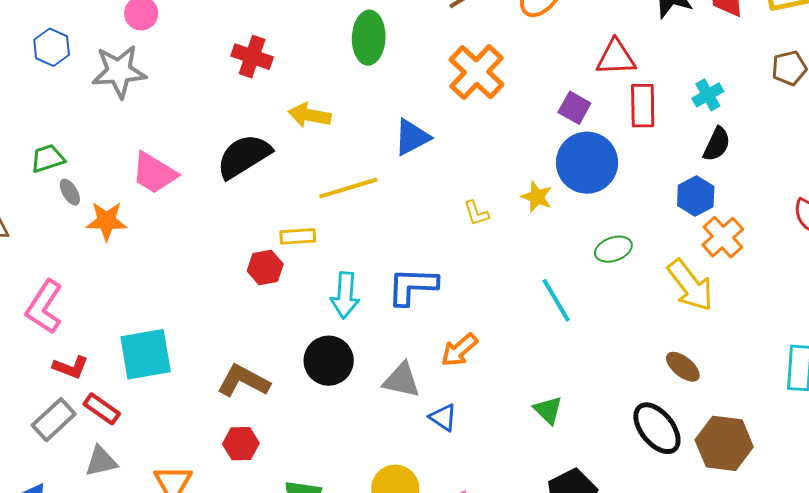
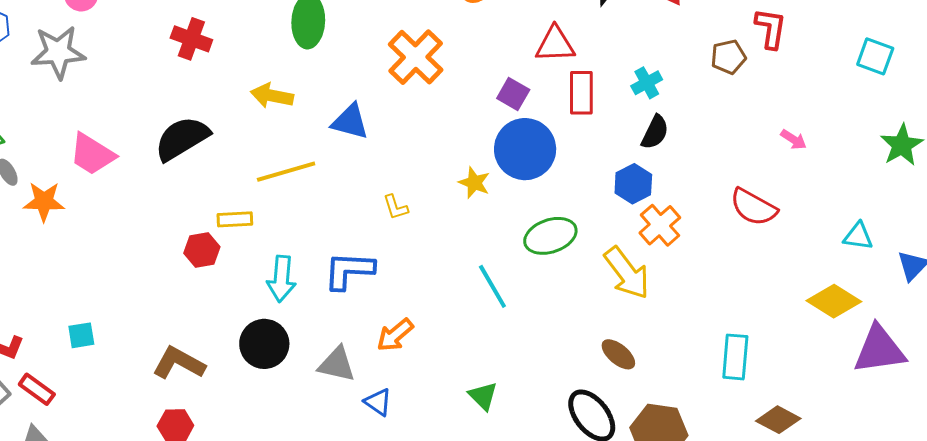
yellow arrow: (309, 115) -> (272, 96), moved
blue triangle: (412, 137) -> (350, 122), turned 42
yellow L-shape: (476, 213) -> (395, 207), moved
green ellipse: (613, 249) -> (550, 236), size x1.4
cyan square: (146, 354) -> (81, 335), size x0.5

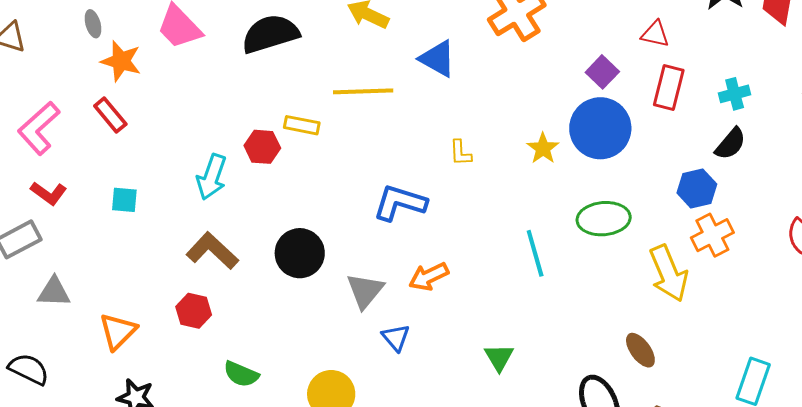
red triangle: (555, 44) -> (655, 34), size x0.7
cyan arrow: (281, 279) -> (212, 177), moved
gray triangle: (337, 364) -> (365, 291), turned 42
red rectangle: (37, 389) -> (110, 115), moved

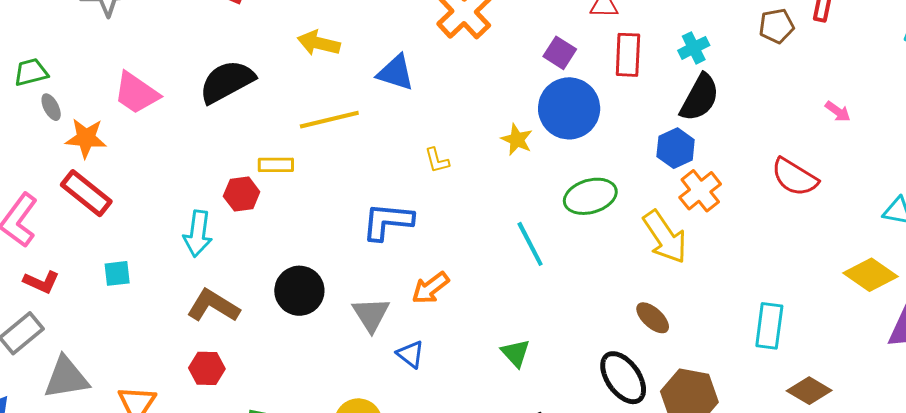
red rectangle: (110, 115) -> (86, 193), size x1.4
black semicircle: (730, 144) -> (700, 98), size x1.4
gray triangle: (54, 292) -> (66, 378), size x1.4

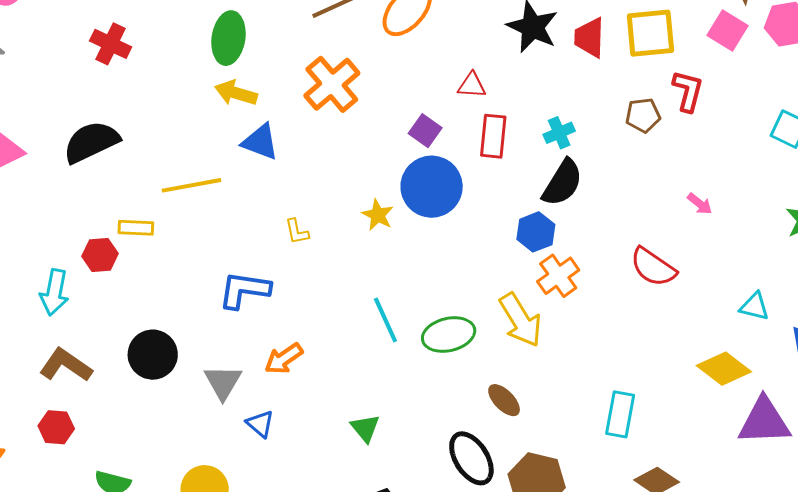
yellow arrow: (319, 43) -> (236, 93), moved
green ellipse: (590, 196) -> (449, 335), moved

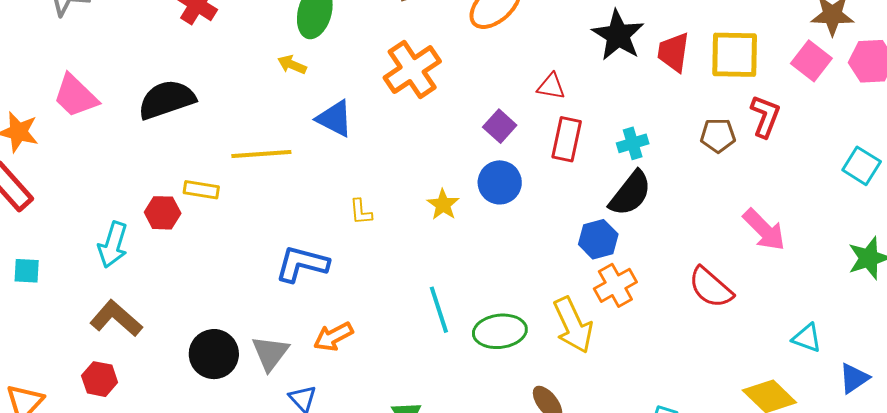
yellow arrow: (236, 93) -> (292, 65), moved, size x0.7
blue circle: (432, 187) -> (500, 182), size x0.7
pink arrow: (700, 204) -> (764, 230), size x1.8
black circle: (153, 355) -> (214, 354), moved

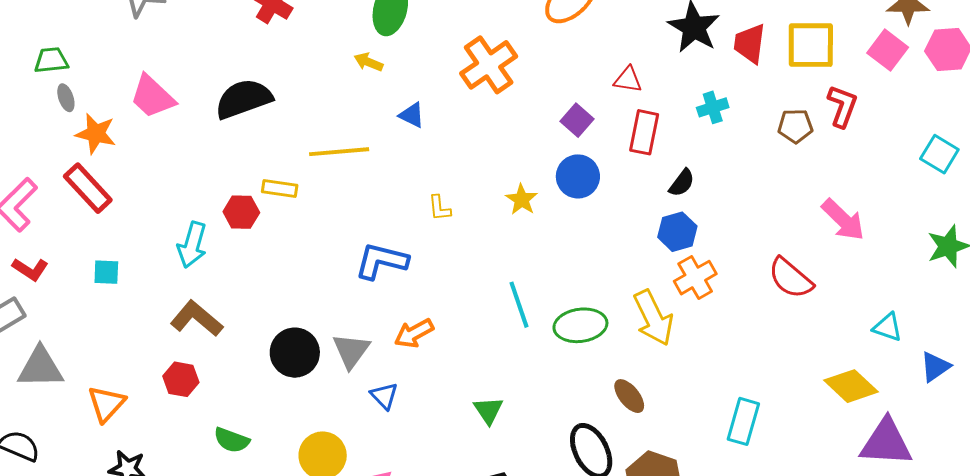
blue triangle: (335, 119) -> (412, 115), size x0.7
cyan cross: (633, 143) -> (713, 107), moved
black semicircle: (630, 193) -> (682, 183), moved, size x0.6

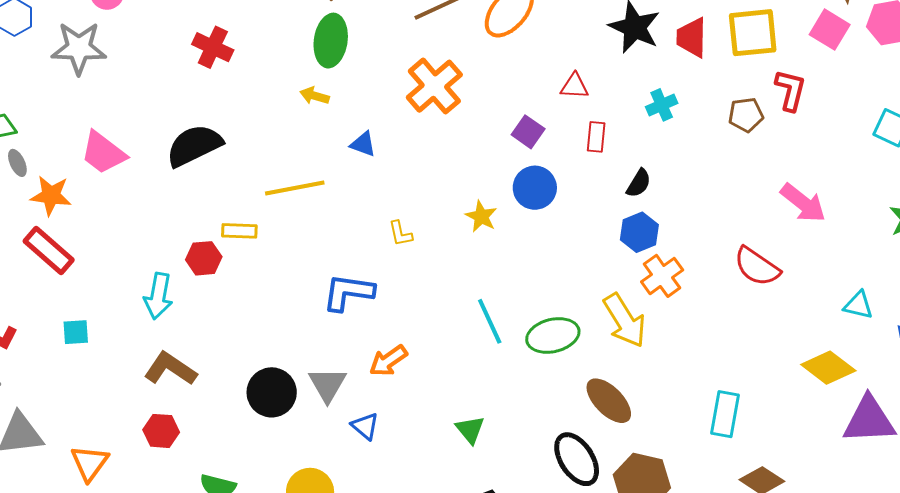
red rectangle: (644, 132) -> (596, 137), size x0.7
brown ellipse: (629, 396) -> (609, 401), size x1.4

